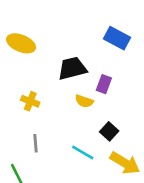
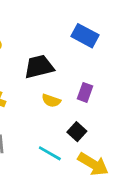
purple rectangle: (104, 84) -> (85, 92), moved

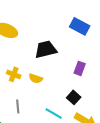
yellow semicircle: (51, 101) -> (36, 78), moved

